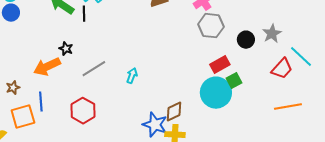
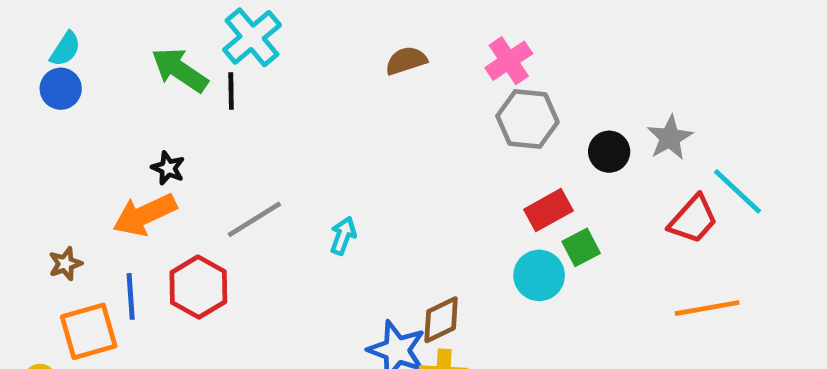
black star: (66, 49) -> (168, 168), moved
cyan circle: (216, 93) -> (539, 275), size x0.7
red hexagon: (83, 111) -> (198, 287), moved

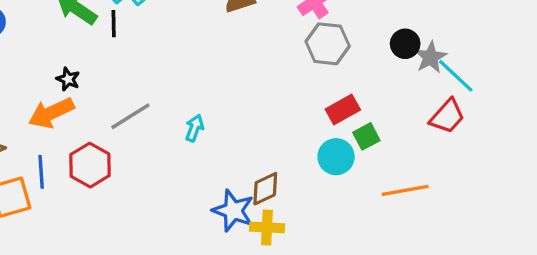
black circle: (609, 152) -> (405, 44), moved
cyan line: (737, 191) -> (456, 76), moved
orange line: (707, 308) -> (405, 190), moved

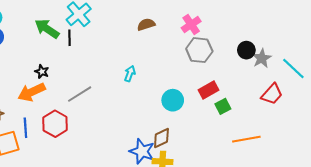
cyan line: (456, 76) -> (293, 69), moved
cyan arrow: (194, 128) -> (130, 74), moved
cyan circle: (336, 157) -> (173, 100), moved

